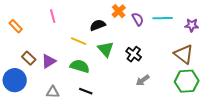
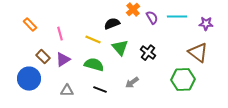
pink line: (53, 16) -> (60, 34), moved
gray arrow: (143, 80) -> (132, 83), moved
green hexagon: (187, 81) -> (183, 80), moved

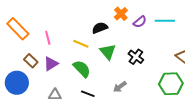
purple semicircle: (152, 18) -> (140, 22), turned 80
orange rectangle: (30, 25) -> (18, 29), size x1.6
green semicircle: (94, 65) -> (82, 69), turned 30

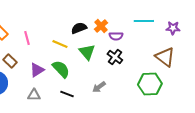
orange cross: (121, 14) -> (101, 26), moved
purple semicircle: (140, 22) -> (116, 36), moved, turned 40
purple triangle: (51, 64) -> (37, 70), moved

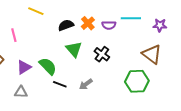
purple semicircle: (116, 36) -> (109, 25), moved
yellow line: (60, 44) -> (36, 11), moved
black line: (67, 94) -> (60, 84), moved

